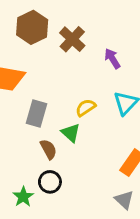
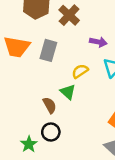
purple arrow: (112, 59) -> (98, 42), moved, turned 133
gray rectangle: (37, 114) -> (48, 50), moved

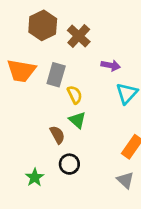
yellow semicircle: (80, 71) -> (75, 95), moved, turned 98
black circle: (51, 132) -> (69, 164), moved

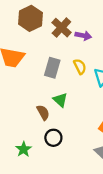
purple arrow: (111, 65) -> (83, 36), moved
gray rectangle: (56, 75) -> (52, 68), moved
yellow semicircle: (75, 95) -> (80, 67), moved

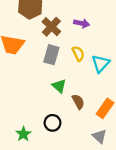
brown cross: (61, 28) -> (51, 27), moved
brown semicircle: (43, 113) -> (78, 102), moved

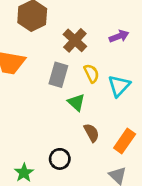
purple arrow: (82, 23) -> (119, 36), moved, turned -32
brown cross: (51, 27) -> (75, 40), moved
green triangle: (59, 86) -> (76, 102), moved

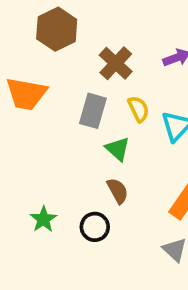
brown semicircle: (91, 133) -> (118, 191), moved
green star: (24, 173) -> (43, 219), moved

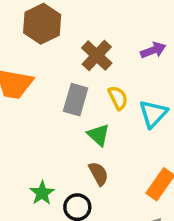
green star: (43, 219) -> (42, 193), moved

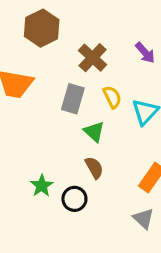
purple arrow: (153, 50) -> (145, 53), turned 70

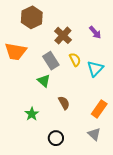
gray rectangle: (73, 99) -> (51, 61), turned -48
green triangle: (94, 132) -> (44, 81), moved
black circle: (74, 199) -> (56, 138), moved

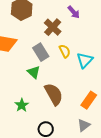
purple arrow: (95, 32) -> (74, 12), moved
brown semicircle: (64, 103) -> (54, 94), size x1.6
gray triangle: (94, 134) -> (84, 125), turned 40

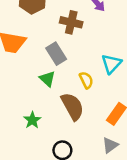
brown cross: (53, 27) -> (71, 22), turned -30
yellow semicircle: (65, 51) -> (86, 80), moved

